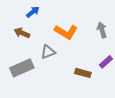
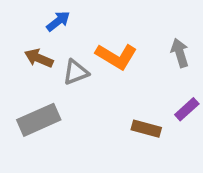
gray triangle: (48, 52) -> (76, 72), moved

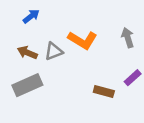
blue arrow: (58, 21) -> (31, 16), moved
brown arrow: (39, 58) -> (27, 53), moved

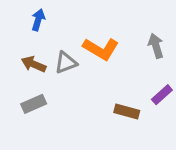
blue arrow: (31, 16) -> (38, 20), turned -36
gray rectangle: (27, 85) -> (34, 104), size x0.7

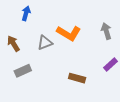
brown arrow: (34, 64) -> (13, 44), moved, turned 35
brown rectangle: (127, 112) -> (77, 78), moved

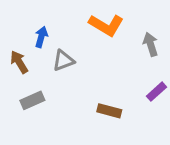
blue arrow: (26, 13) -> (41, 37), moved
orange L-shape: (69, 33) -> (106, 25), moved

